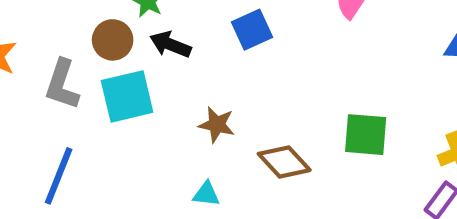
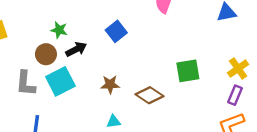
black arrow: (170, 44) -> (76, 49), turned 145

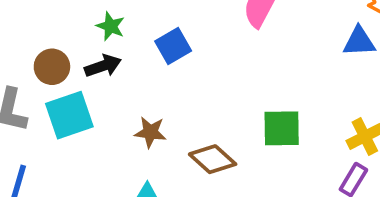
green star: (59, 30) -> (111, 26), moved

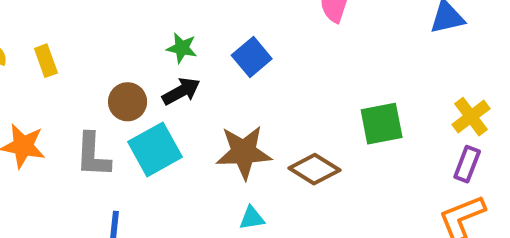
brown star: (150, 132) -> (244, 152), size x1.6

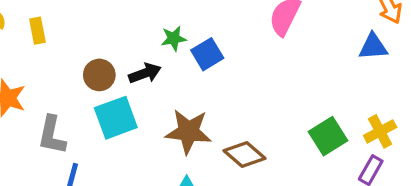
green star: (182, 48) -> (174, 38), moved, turned -30
green square: (382, 124) -> (328, 136), moved, turned -30
gray L-shape: (93, 155) -> (52, 135), moved

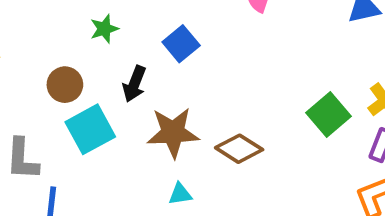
green star: (174, 38) -> (104, 29), moved
black arrow: (145, 73) -> (134, 84), moved, turned 140

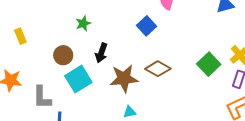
blue square: (181, 44) -> (146, 26), moved
brown diamond: (239, 149) -> (158, 69), moved

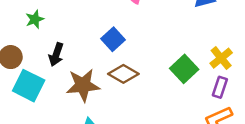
blue square: (146, 26) -> (113, 39), moved
cyan square: (78, 79) -> (29, 86), turned -32

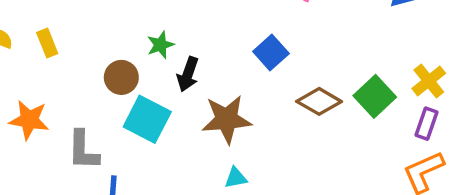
green star: (35, 19) -> (160, 45), moved
brown diamond: (123, 74) -> (319, 101), moved

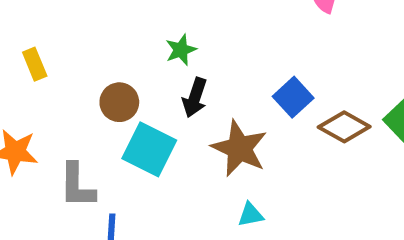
green star: (160, 45) -> (181, 50), moved
blue square: (271, 52) -> (293, 97), moved
brown star: (227, 119) -> (239, 148), turned 30

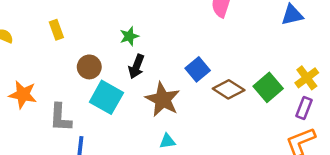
yellow rectangle: (35, 64) -> (56, 30), moved

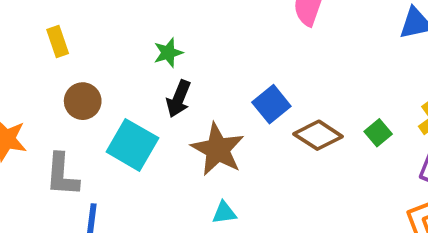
brown circle: (89, 67) -> (83, 101), moved
green square: (268, 87) -> (378, 133), size x0.6

